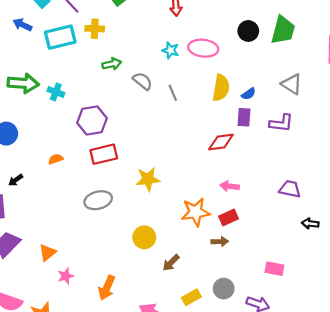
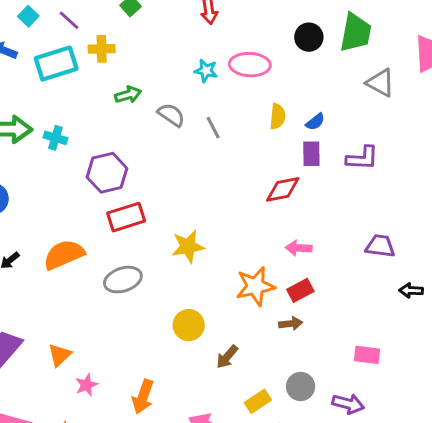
gray triangle: (292, 84) -> (380, 83), moved
yellow semicircle: (221, 88) -> (278, 116), size x0.7
orange semicircle: (56, 159) -> (64, 255), moved, size x2.0

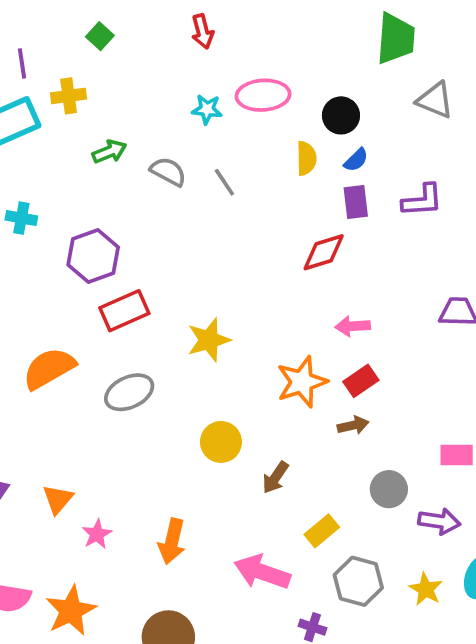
purple line: (69, 20) -> (22, 63), turned 45
black circle: (309, 37) -> (341, 115), moved
gray circle: (301, 387) -> (389, 489), moved

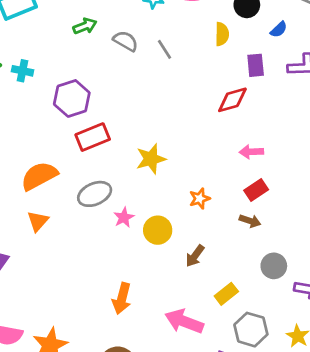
blue semicircle: (356, 160) -> (279, 29), moved
orange star: (302, 382) -> (200, 199), moved, size x0.6
brown arrow: (353, 425) -> (250, 221), turned 30
orange triangle: (58, 499) -> (38, 221), moved
pink star: (97, 534) -> (124, 217), moved

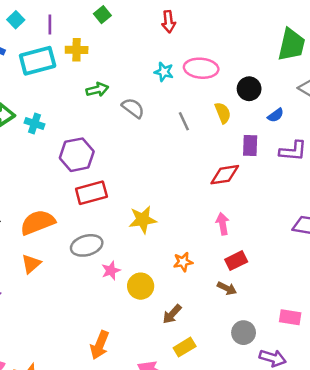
yellow semicircle: (222, 34) -> (223, 113), turned -30
gray line: (164, 49) -> (184, 121), moved
pink arrow: (251, 152) -> (223, 224), moved, turned 75
yellow rectangle: (226, 294) -> (185, 347), moved

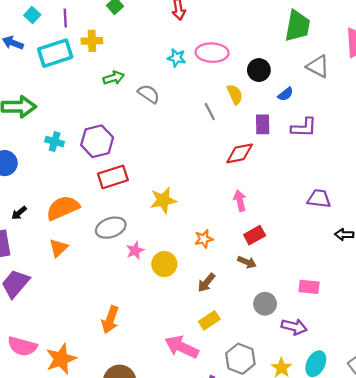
gray line: (184, 121) -> (210, 112), moved
cyan cross: (35, 123) -> (55, 142), moved
brown arrow: (172, 314) -> (206, 283), moved
orange arrow: (100, 345) -> (110, 320), moved

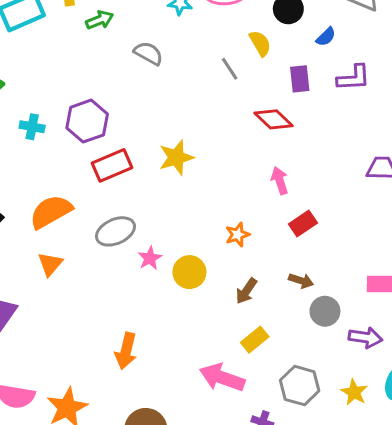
green arrow: (114, 78) -> (100, 20), moved
red diamond: (240, 153) -> (274, 119), turned 60
yellow star: (163, 200) -> (176, 158), moved
brown arrow: (247, 262) -> (301, 281), moved

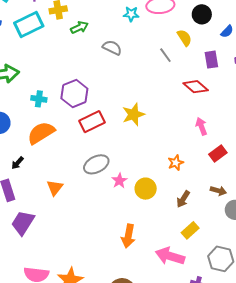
orange semicircle: (51, 212) -> (41, 133), moved
orange arrow: (126, 351) -> (128, 236), moved

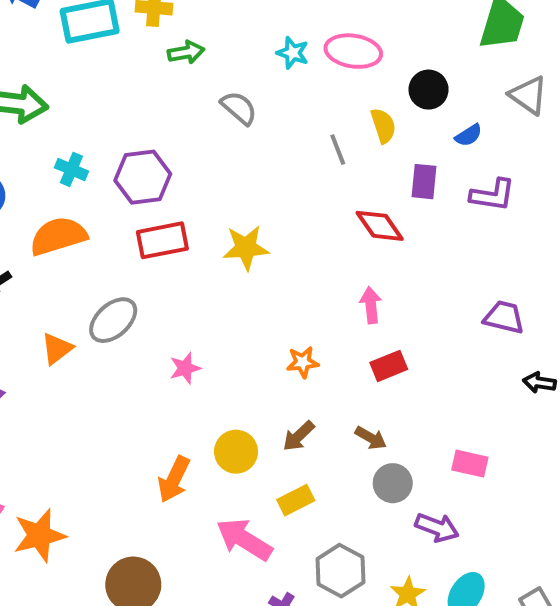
gray ellipse: (96, 164) -> (113, 320), moved, turned -30
yellow circle: (146, 189) -> (236, 452), moved

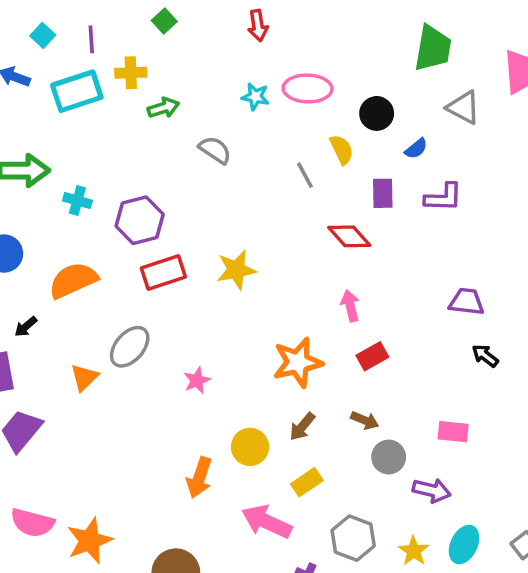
cyan cross: (71, 169) -> (77, 201), moved
orange star: (303, 362) -> (298, 362), size x1.8
black arrow: (539, 383) -> (485, 356), moved, turned 36

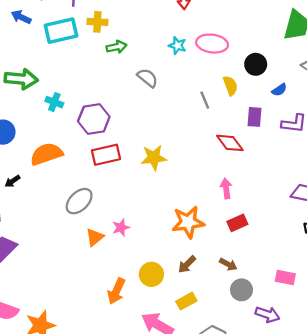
orange triangle: (84, 378) -> (95, 237), moved

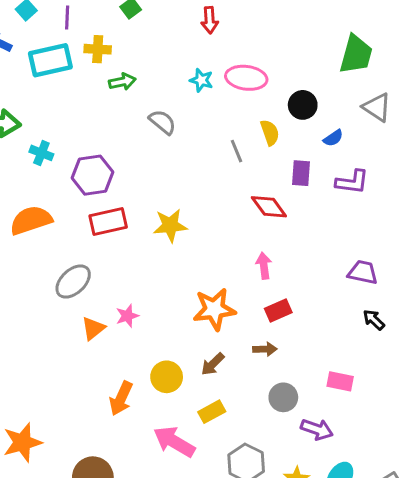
brown arrow: (228, 264) -> (265, 349), moved, turned -30

